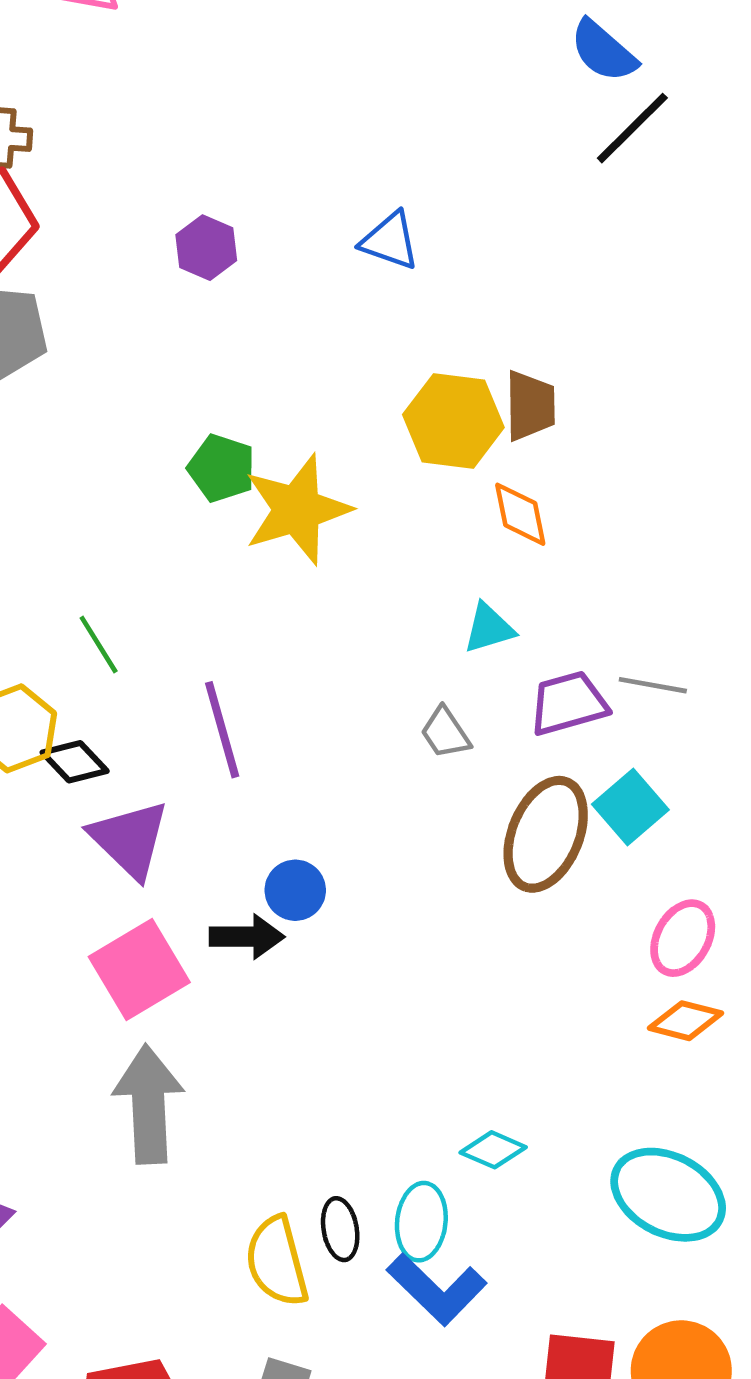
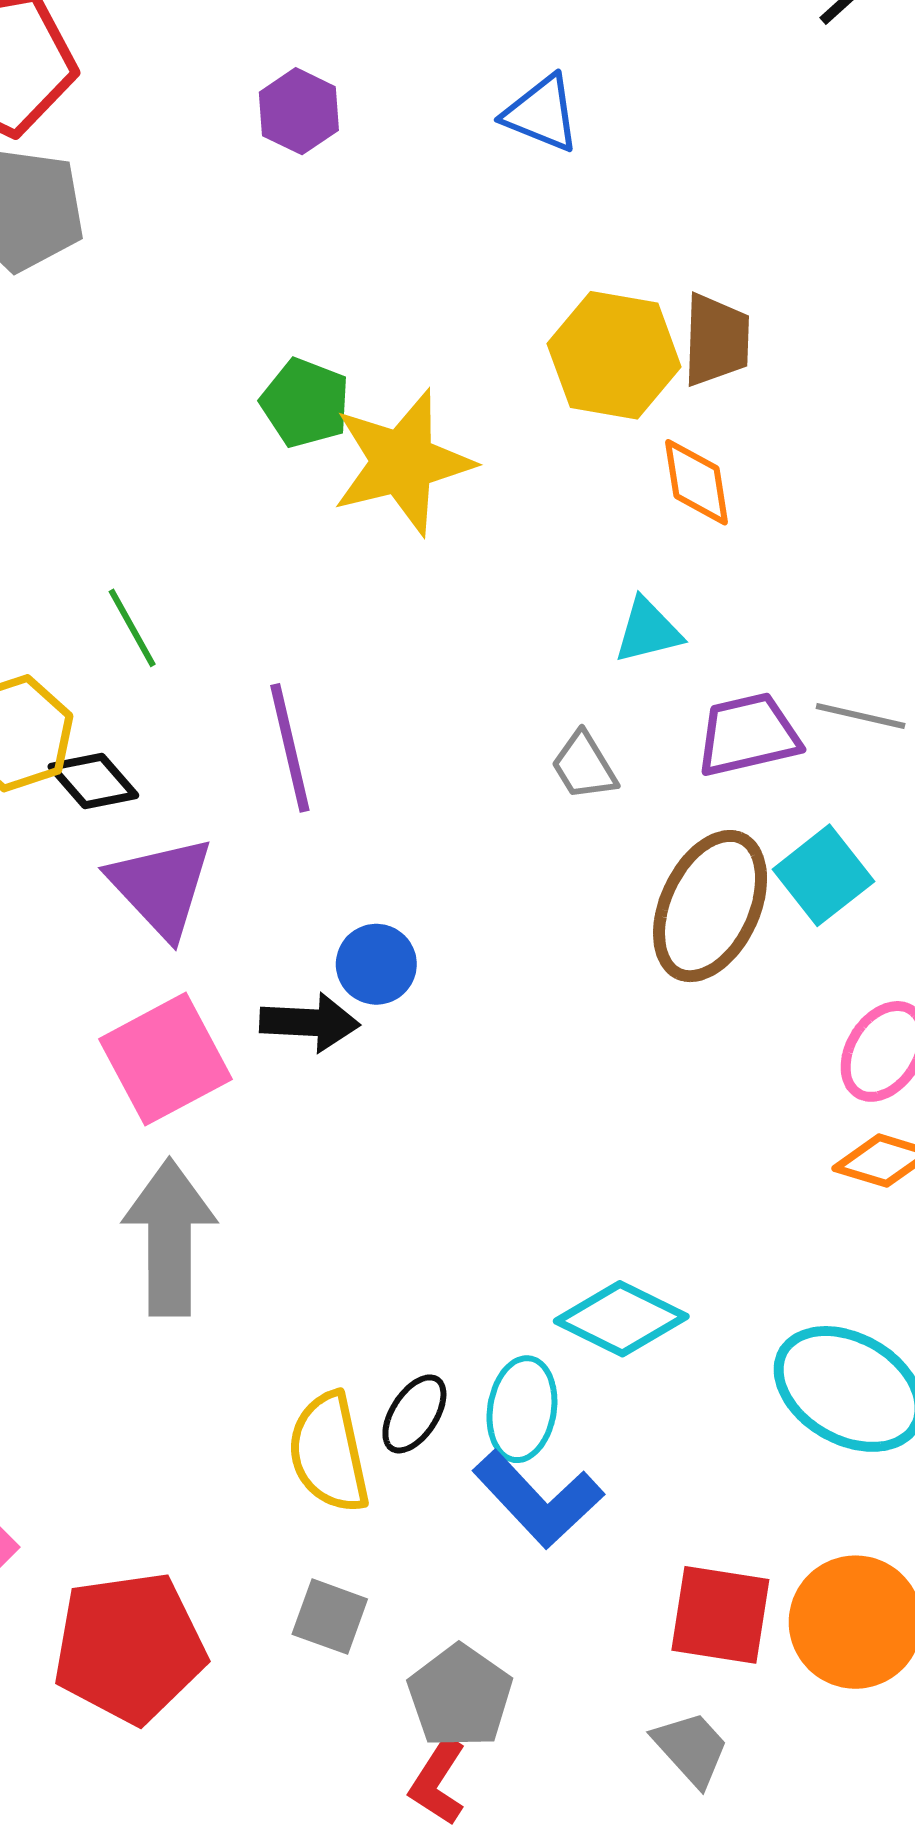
cyan diamond: (493, 1150) -> (621, 1319), size x1.5
black ellipse: (340, 1229) -> (414, 1414), turned 40

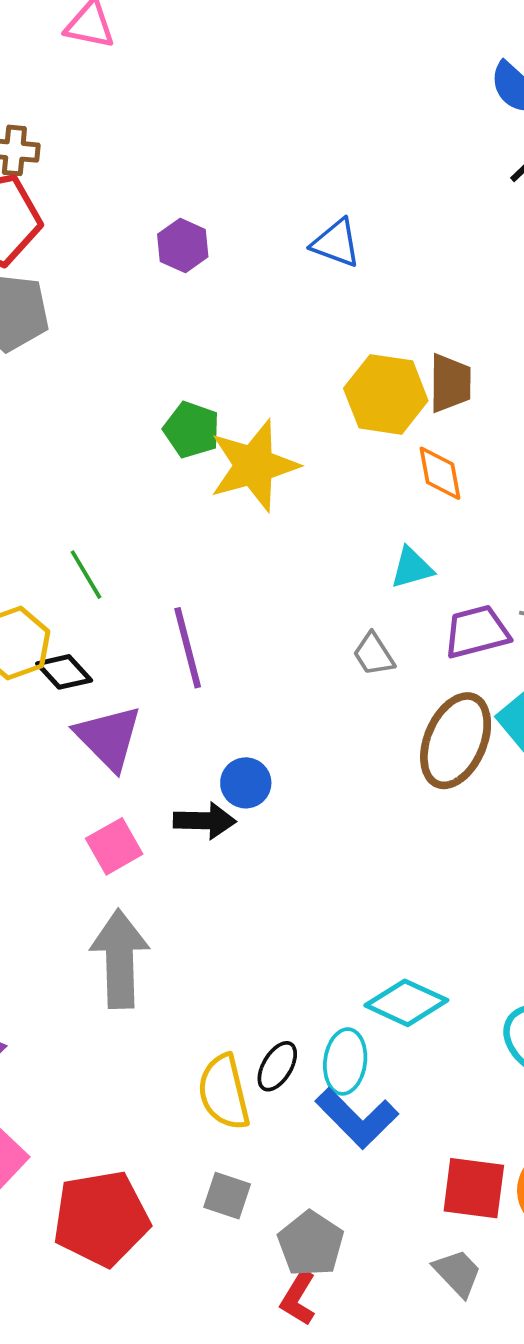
pink square: (165, 1059) -> (114, 846), size x0.7

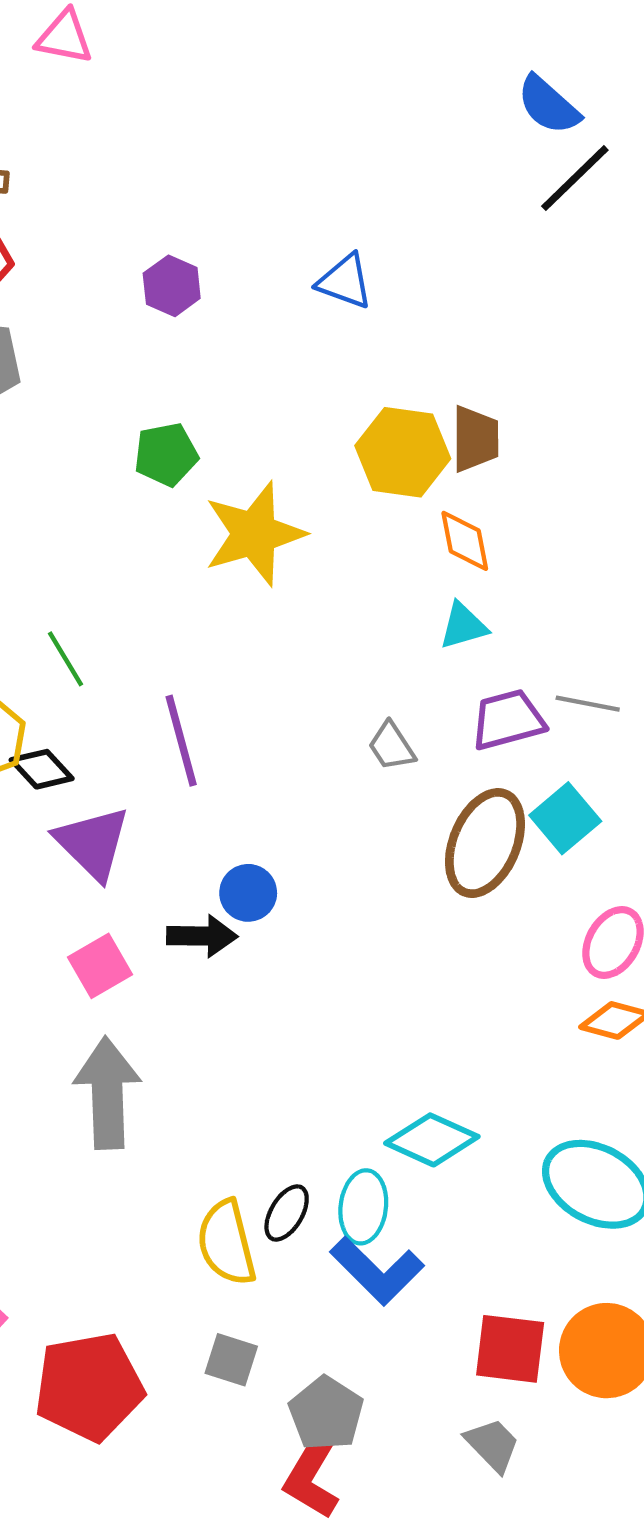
green pentagon: (192, 430) -> (166, 454), moved, turned -30
cyan triangle: (412, 568) -> (463, 626), moved
red L-shape: (298, 1298) -> (313, 1475), size x1.4

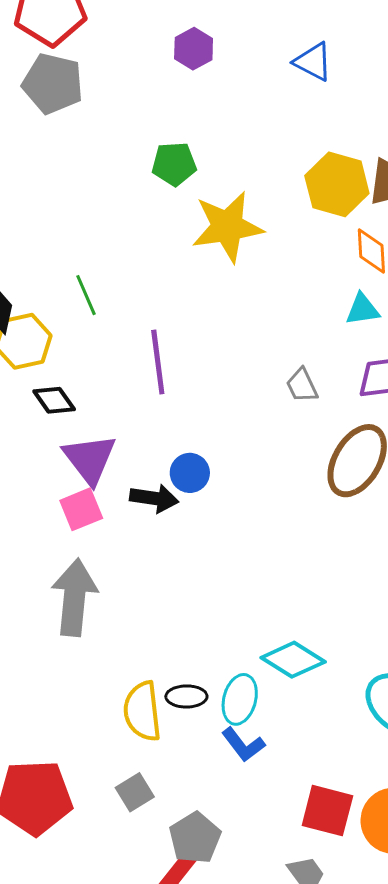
black diamond: (42, 769) -> (54, 400), moved
purple triangle: (93, 843) -> (90, 459), moved
black ellipse: (287, 1213) -> (186, 696), turned 51
blue L-shape: (377, 1271) -> (243, 745), size x0.7
gray square: (231, 1360) -> (135, 792), turned 33

